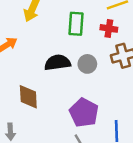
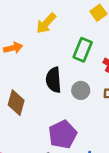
black semicircle: (57, 63) -> (54, 80), turned -105

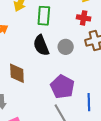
green rectangle: (83, 50) -> (44, 16), moved

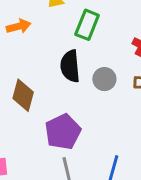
purple pentagon: (62, 87) -> (63, 132), moved

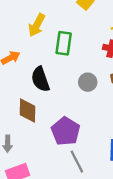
black semicircle: (70, 66) -> (40, 79), moved

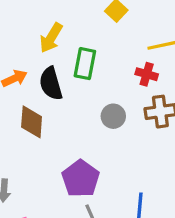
black semicircle: (40, 79) -> (51, 84), moved
brown diamond: (28, 111) -> (32, 122), moved

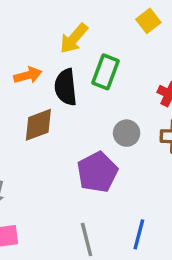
brown diamond: (32, 122) -> (38, 125), turned 56
purple pentagon: (81, 179) -> (97, 172), moved

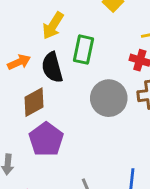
gray circle: (127, 133) -> (109, 98), size x1.6
purple pentagon: (97, 172) -> (46, 139), moved

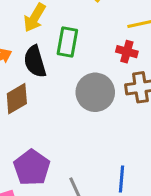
purple pentagon: (46, 139) -> (32, 168), moved

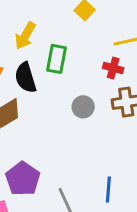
gray circle: (95, 92) -> (83, 107), size x0.6

